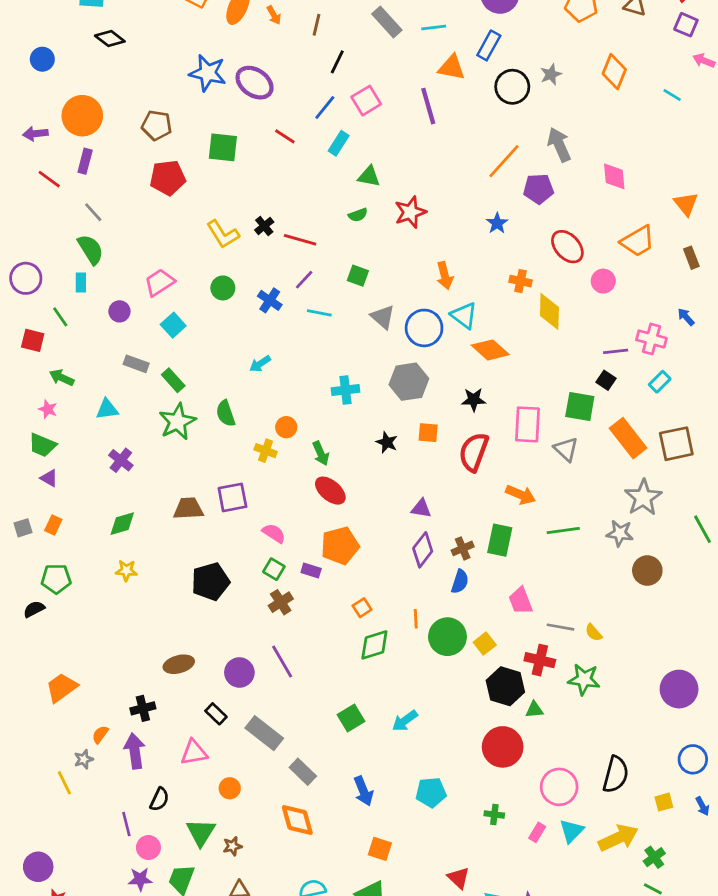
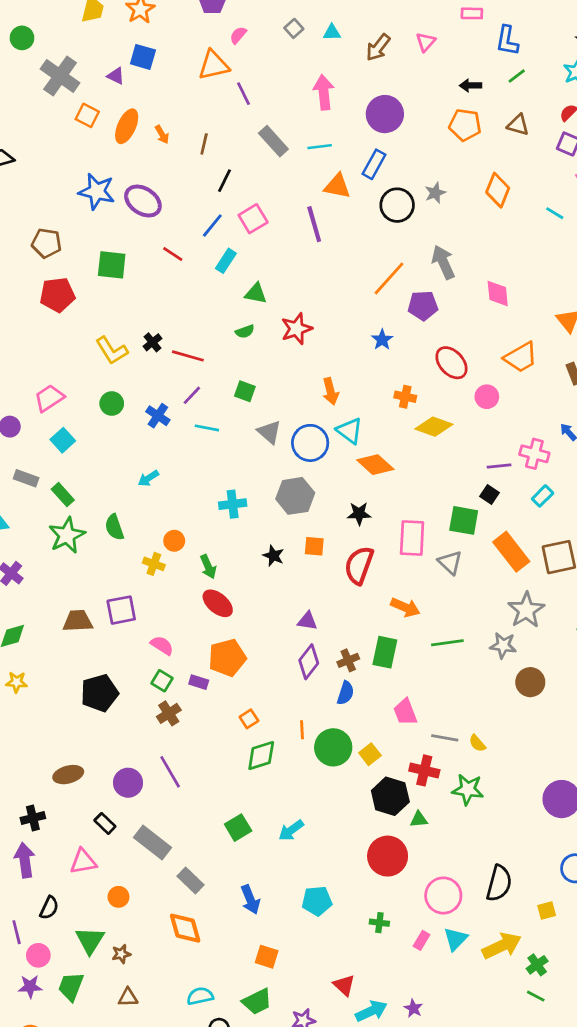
yellow diamond: (549, 311) -> (434, 427), turned -72

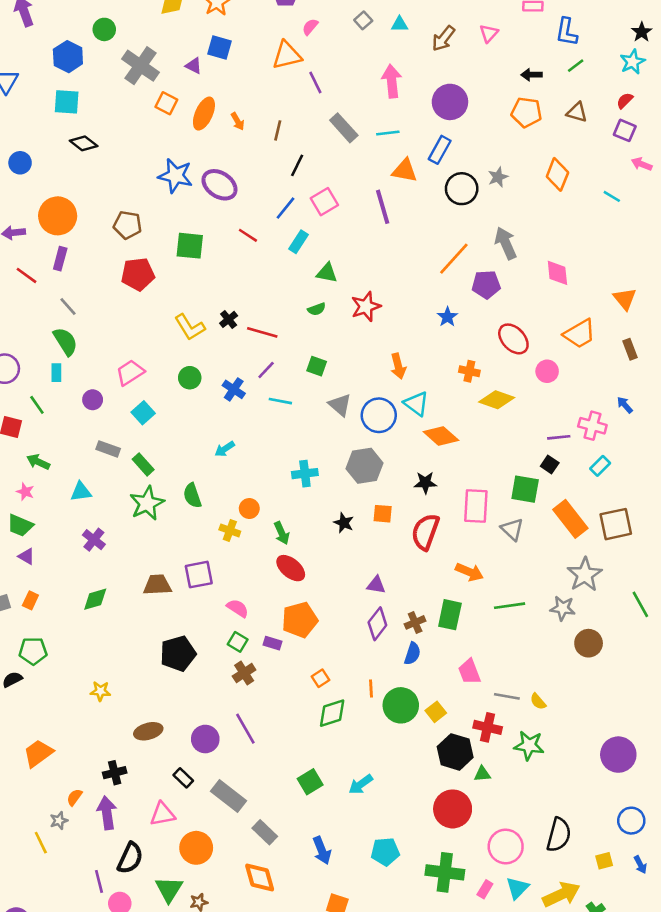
yellow star: (17, 682) -> (100, 691), moved
orange circle: (118, 897) -> (196, 848), size x1.6
black semicircle: (49, 908) -> (130, 858), size x1.4
green cross: (379, 923) -> (445, 872), size x2.0

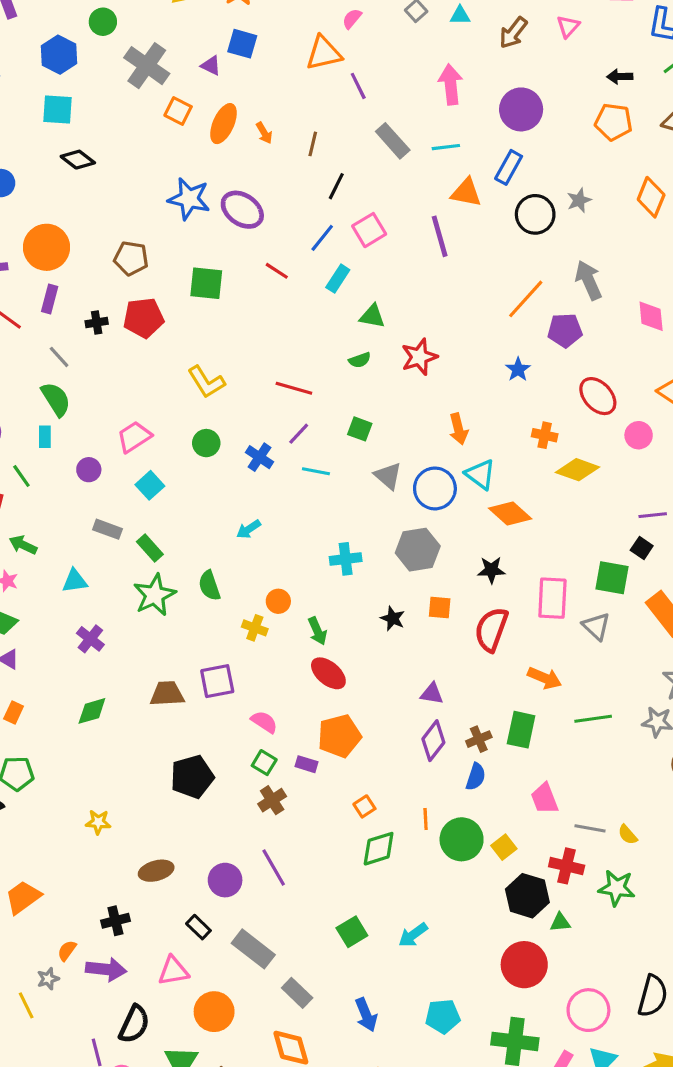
black cross: (229, 319) -> (97, 322), moved, turned 30
purple arrow: (107, 813) -> (106, 969), turned 104

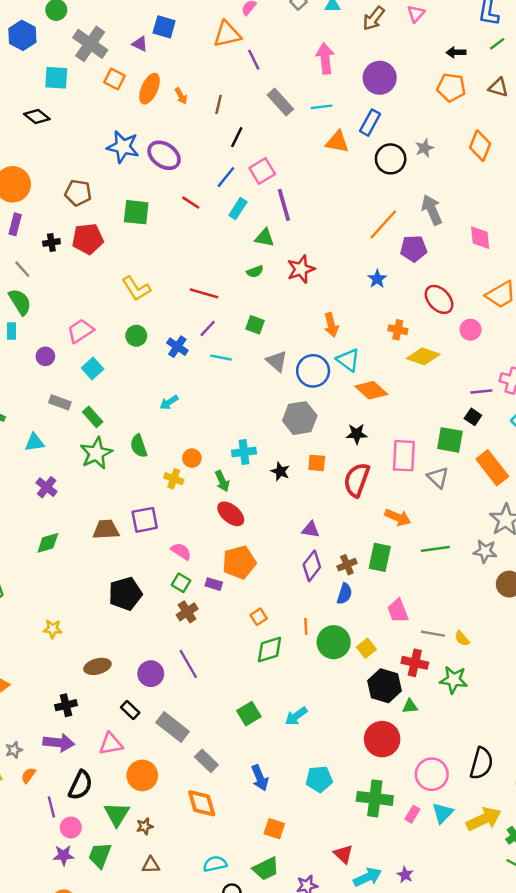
cyan square: (57, 109) -> (56, 78), moved
purple line: (440, 236) -> (284, 205), moved
cyan cross: (346, 559) -> (244, 452), moved
orange semicircle: (67, 951) -> (28, 775), moved

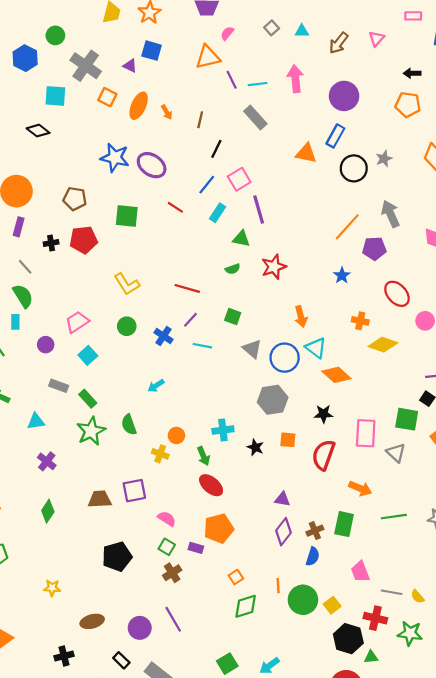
cyan line: (322, 107) -> (258, 84), moved
green diamond: (48, 543) -> (48, 511), turned -40

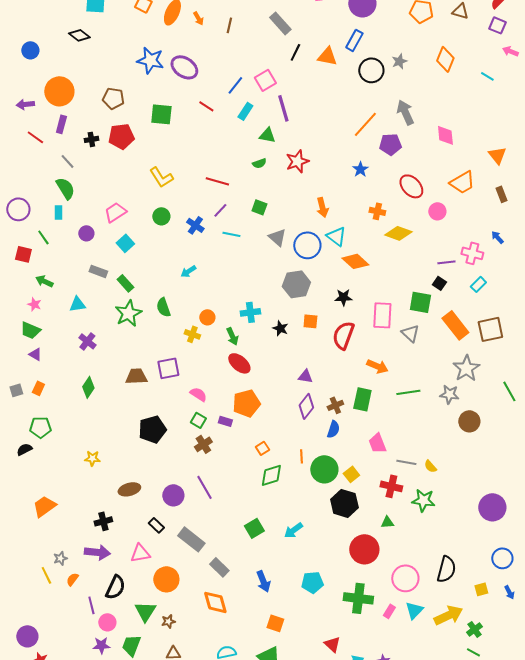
black line: (216, 149) -> (295, 52), moved
black hexagon: (348, 639) -> (344, 503), moved

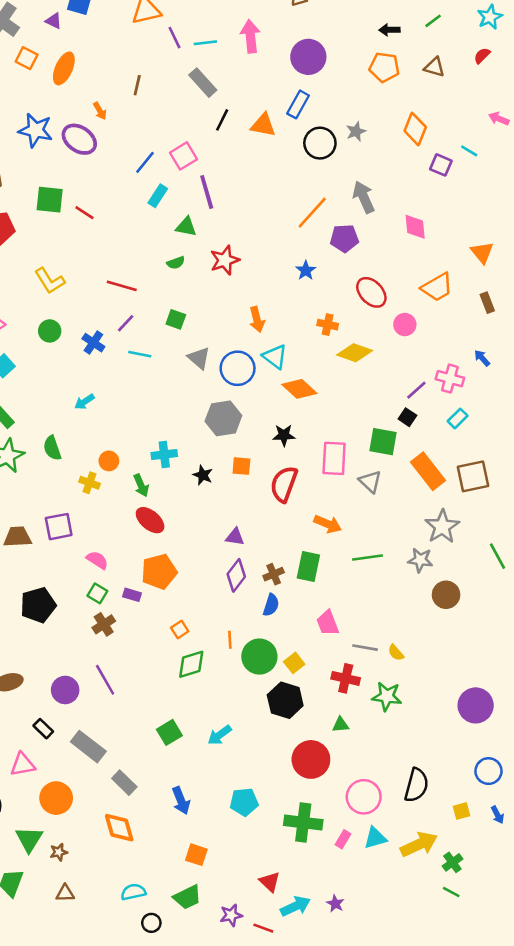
orange arrow: (198, 18) -> (100, 111), moved
purple square: (497, 25) -> (441, 165), moved
red line: (206, 106) -> (84, 213), moved
purple line: (446, 262) -> (416, 390), turned -36
cyan triangle: (414, 610) -> (375, 838), turned 30

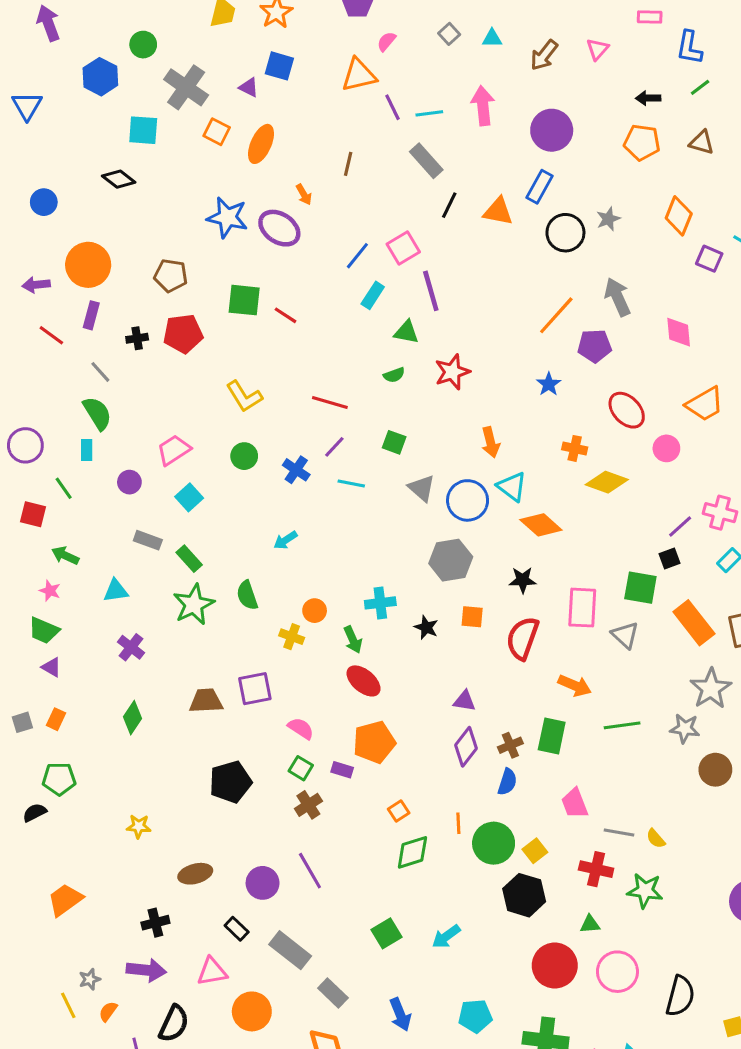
black square: (407, 417) -> (669, 559), turned 36
pink circle: (364, 797) -> (617, 972), moved

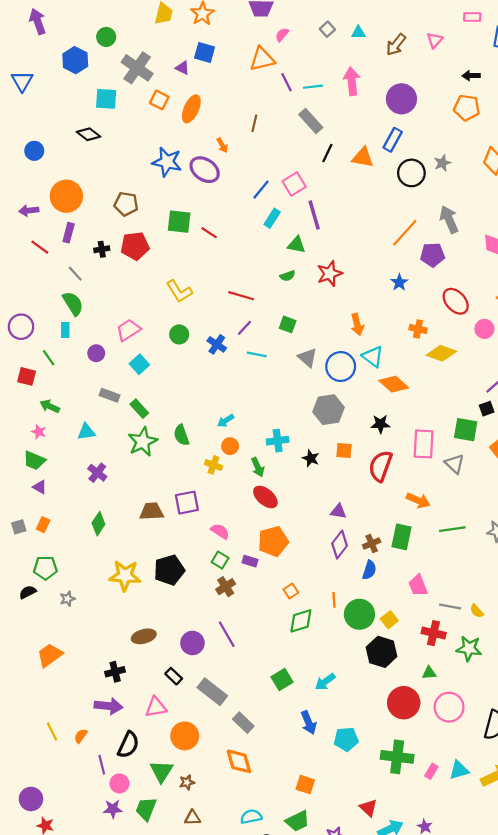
cyan arrow: (285, 540) -> (226, 421), moved
yellow star: (139, 826) -> (125, 576), moved, size x1.8
gray star: (90, 979) -> (67, 599), moved
blue arrow: (400, 1014) -> (309, 723), moved

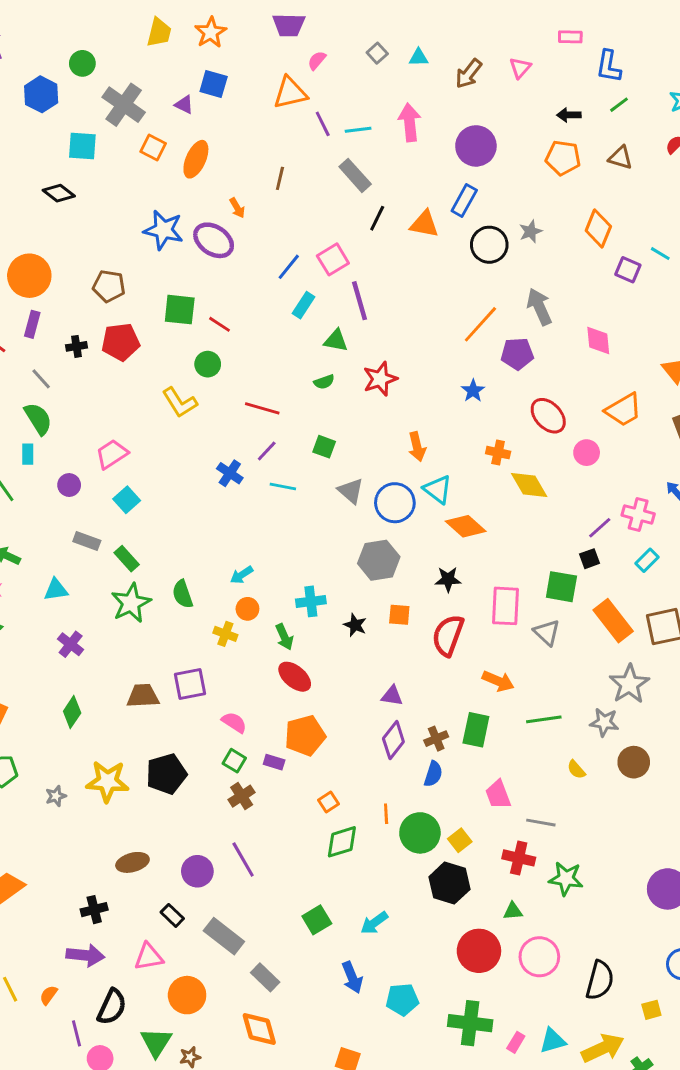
green circle: (179, 334) -> (208, 364), moved
yellow diamond: (441, 353) -> (529, 485), turned 40
gray star: (67, 599) -> (56, 796), moved
yellow semicircle: (477, 611) -> (576, 770), moved

